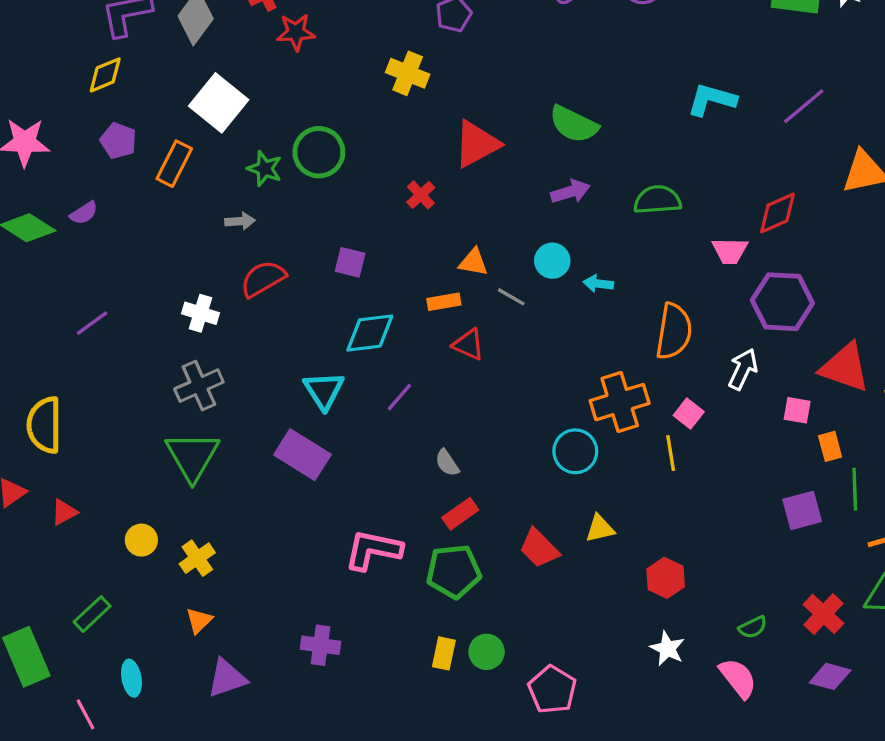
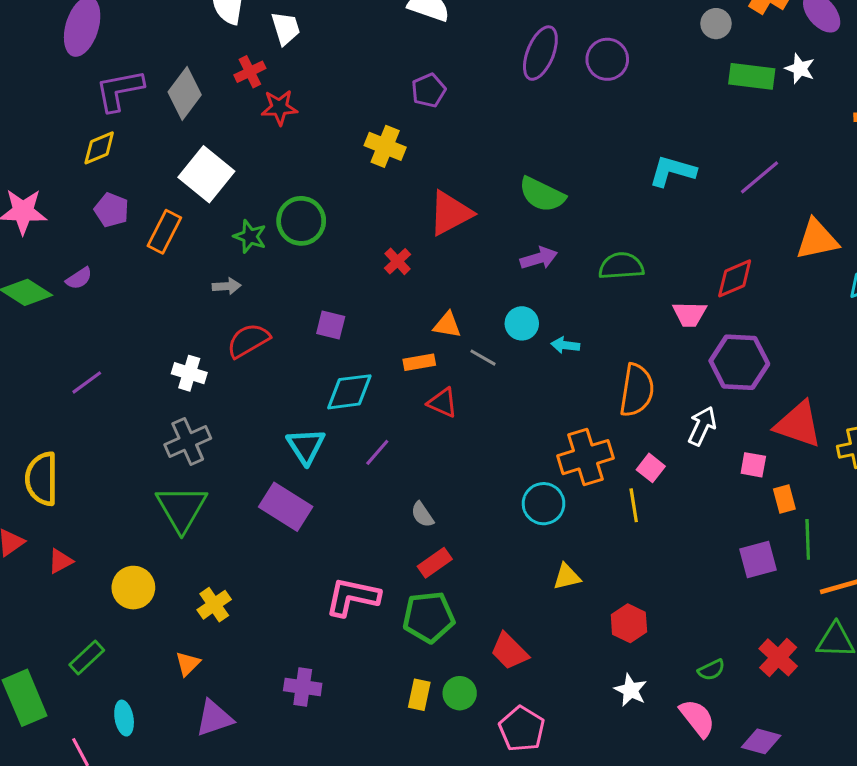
yellow circle: (141, 540) -> (133, 588), size x1.4
red trapezoid: (539, 548) -> (509, 651), moved
yellow cross: (197, 558) -> (214, 605), moved
purple diamond: (830, 676) -> (761, 741), moved

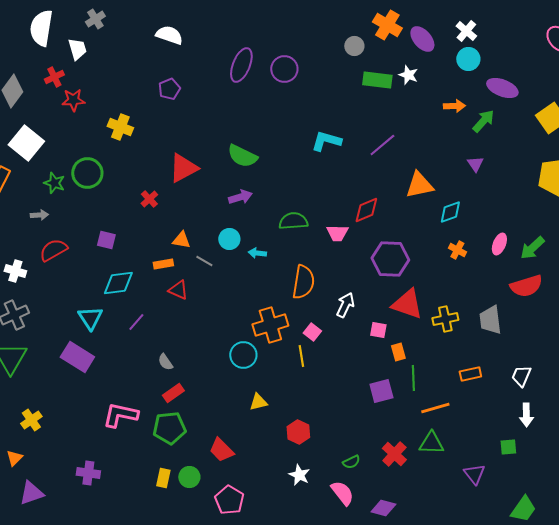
yellow cross: (385, 146) -> (120, 127), moved
green semicircle: (621, 266) -> (293, 221), moved
purple hexagon: (739, 362) -> (390, 259), moved

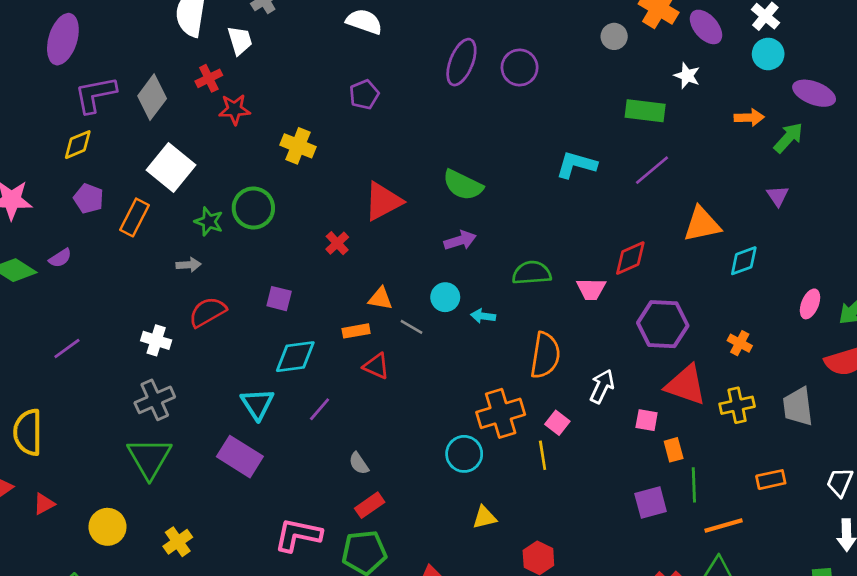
green rectangle: (377, 80) -> (645, 111), moved
orange cross: (457, 250) -> (740, 343), moved

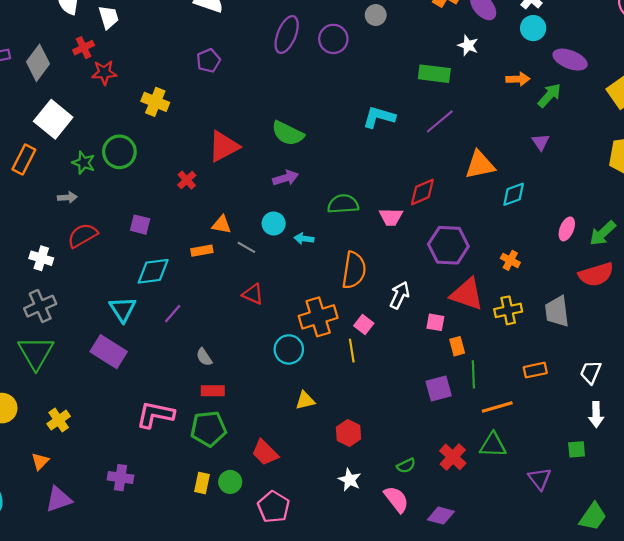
gray circle: (614, 36) -> (376, 15), moved
red triangle: (376, 366) -> (253, 294), moved
red rectangle: (370, 505) -> (213, 391), turned 35

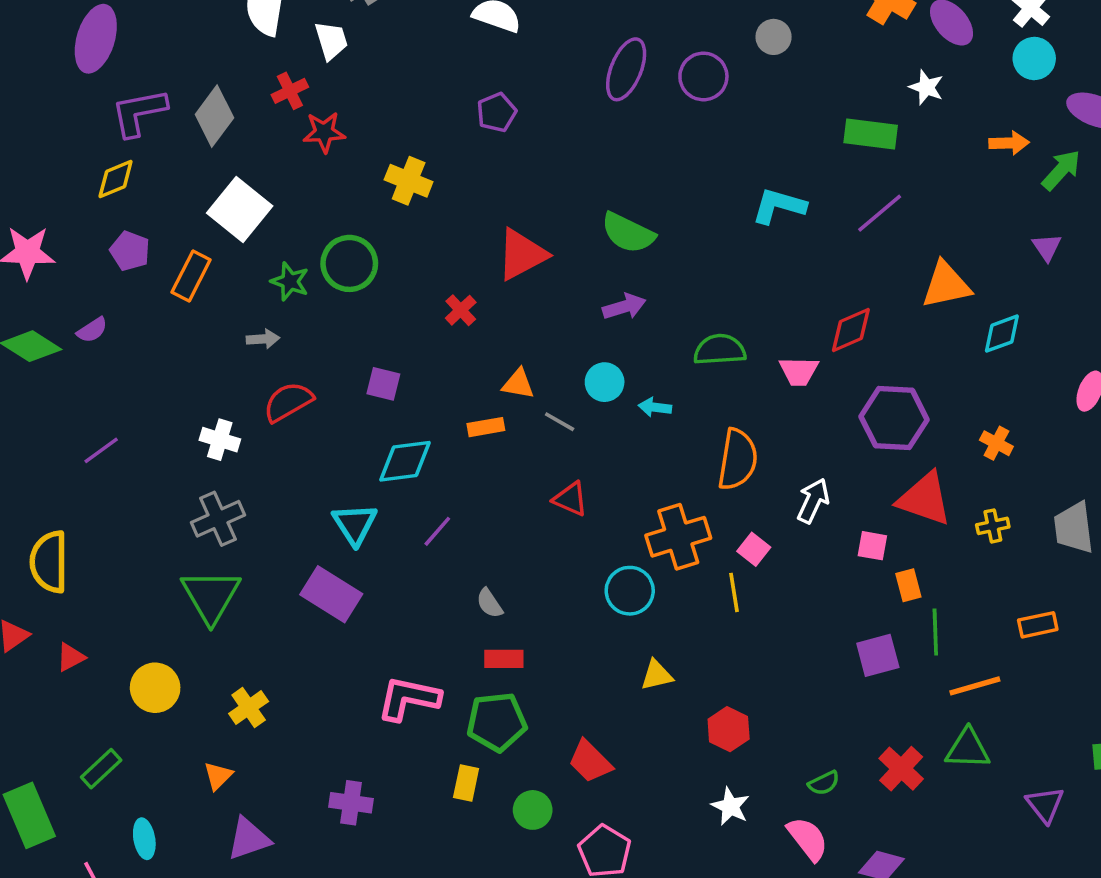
yellow cross: (508, 310) -> (993, 526), size x0.7
yellow rectangle: (202, 483) -> (466, 783), moved

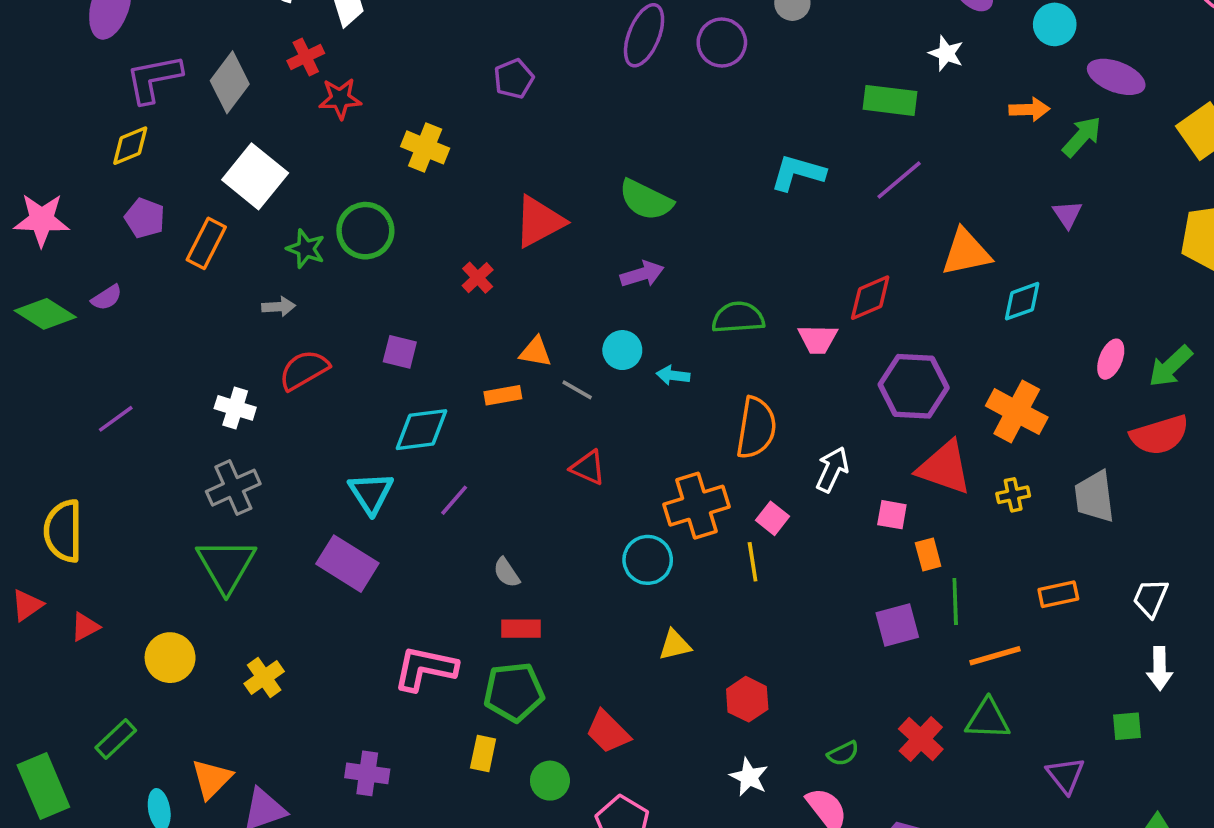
orange cross: (996, 443) -> (1017, 412), size x1.8
orange triangle: (218, 776) -> (212, 779), moved, size x1.4

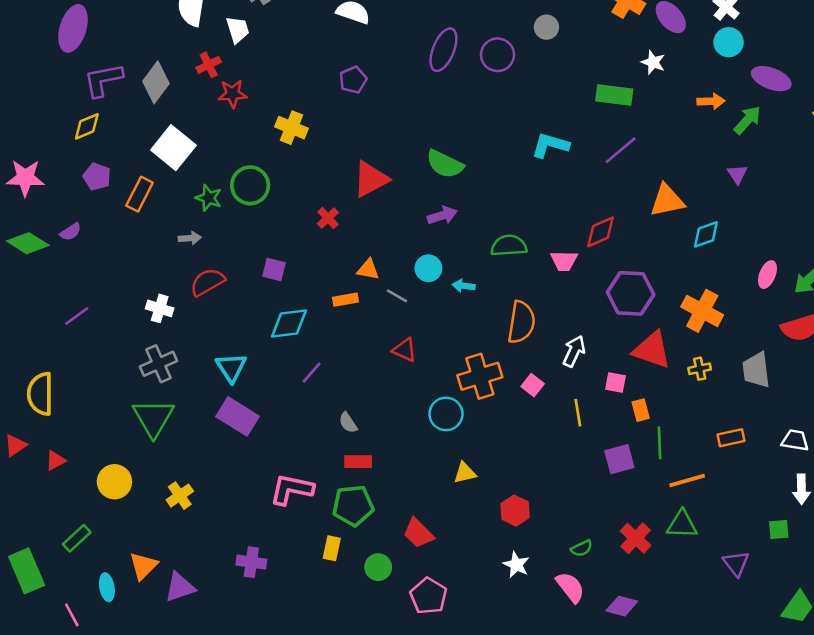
cyan triangle: (371, 493) -> (231, 367), moved
yellow line: (753, 562) -> (578, 413), moved
white trapezoid: (1151, 598) -> (795, 440), turned 76

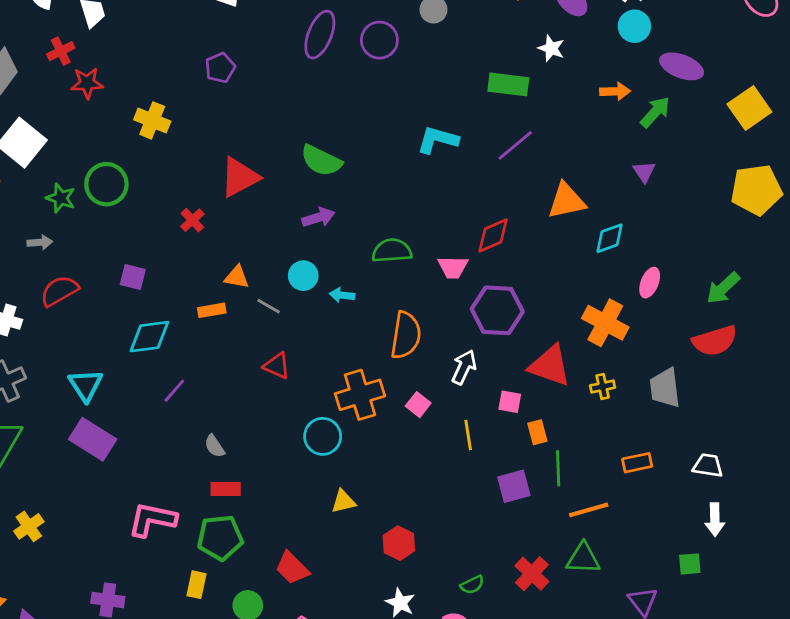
pink ellipse: (767, 275) -> (650, 283), moved
purple hexagon: (631, 293) -> (497, 310), moved

